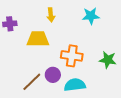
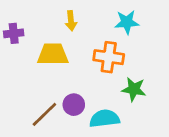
orange cross: (72, 56) -> (109, 57), moved
green star: (108, 60) -> (134, 89), moved

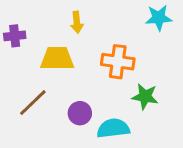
cyan star: (127, 22) -> (159, 18), moved
brown line: (44, 114) -> (33, 103), moved

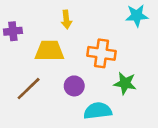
purple circle: (80, 113) -> (74, 86), moved

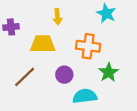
cyan star: (137, 16) -> (106, 13), moved, turned 30
green star: (125, 83) -> (109, 72), turned 30

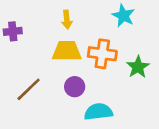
yellow trapezoid: (43, 44) -> (67, 51), moved
green star: (109, 72) -> (138, 67), moved

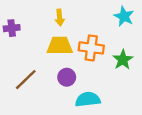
cyan star: (123, 16) -> (124, 16), moved

